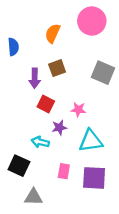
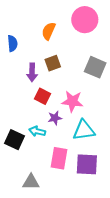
pink star: (78, 110) -> (72, 101), size x1.5
black square: (19, 166) -> (14, 140), moved
pink rectangle: (64, 171) -> (59, 158), size x1.5

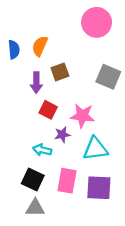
orange semicircle: (49, 31) -> (40, 46), moved
black square: (14, 140) -> (33, 179), moved

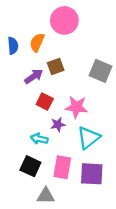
pink circle: (97, 22) -> (64, 20), moved
purple arrow: (36, 83) -> (34, 76), turned -126
cyan triangle: (95, 149) -> (88, 138), turned -30
gray triangle: (35, 208) -> (46, 196), moved

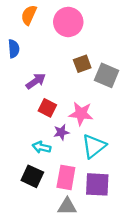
orange semicircle: (37, 42) -> (29, 15), moved
brown square: (56, 66) -> (82, 64), moved
gray triangle: (46, 196) -> (67, 206), moved

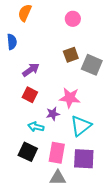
pink circle: (68, 22) -> (73, 19), moved, size x0.6
red square: (47, 108) -> (30, 95), moved

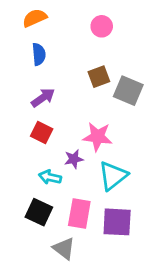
orange semicircle: (25, 13) -> (35, 18), turned 42
blue semicircle: (12, 42) -> (39, 54), moved
gray triangle: (58, 178) -> (64, 248), moved, turned 36

